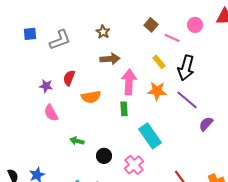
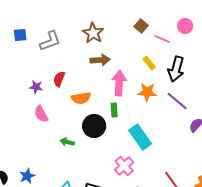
brown star: (103, 32) -> (93, 33), size x1.5
black circle: (104, 156) -> (94, 126), moved, size x1.5

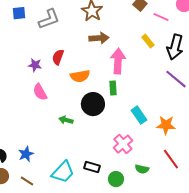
orange star: (147, 92) -> (166, 125), moved
cyan rectangle: (140, 137) -> (139, 115), size x0.7

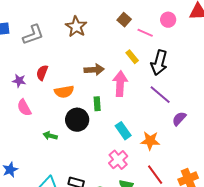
brown arrow: (99, 38) -> (94, 70), moved
pink arrow: (118, 61) -> (120, 84), moved
pink cross: (123, 144) -> (118, 160), moved

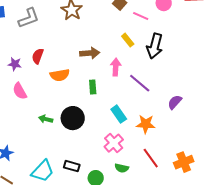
pink arrow: (120, 84) -> (116, 67), size x0.7
purple line: (160, 95) -> (140, 83), moved
black circle: (77, 120) -> (73, 118), moved

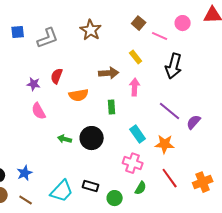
yellow rectangle: (128, 40) -> (136, 57), moved
purple line: (140, 83) -> (170, 111), moved
pink cross: (114, 143) -> (133, 163), turned -30
green semicircle: (122, 168) -> (141, 188), turned -72

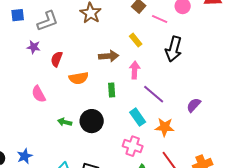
purple star: (34, 84) -> (34, 47), moved
purple line: (170, 111) -> (154, 94), moved

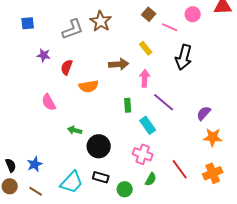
gray L-shape: (48, 21) -> (73, 29), moved
green rectangle: (112, 90) -> (128, 105), moved
black circle: (92, 121) -> (99, 146), moved
orange star: (165, 127) -> (213, 137), moved

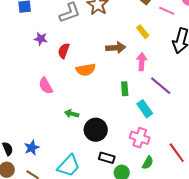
black rectangle: (101, 177) -> (107, 158), moved

